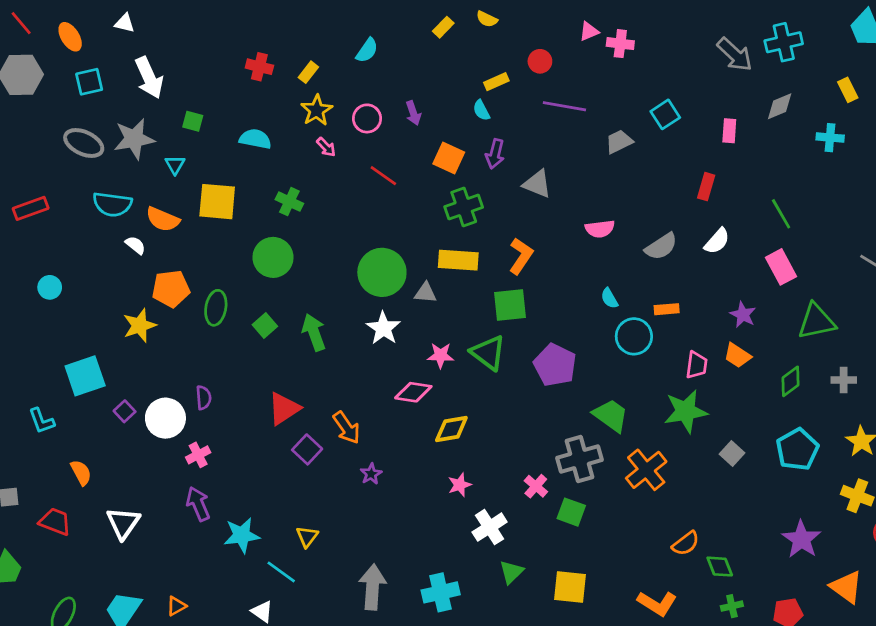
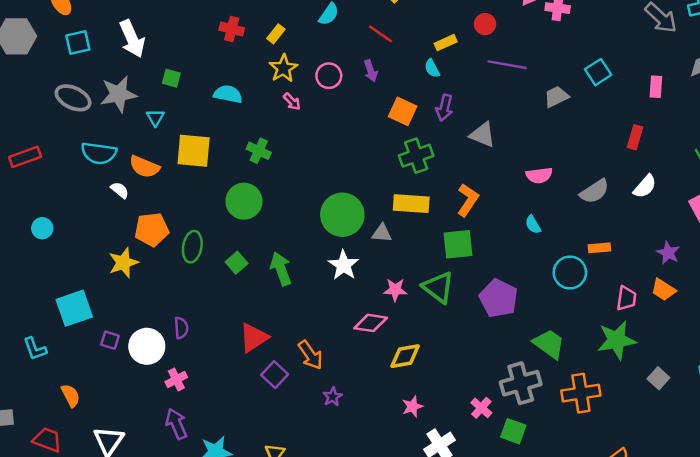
red line: (383, 176) -> (380, 34), moved
cyan semicircle: (609, 298) -> (533, 225), moved
purple square: (125, 411) -> (110, 340), turned -30
orange cross: (646, 470) -> (581, 393), turned 30

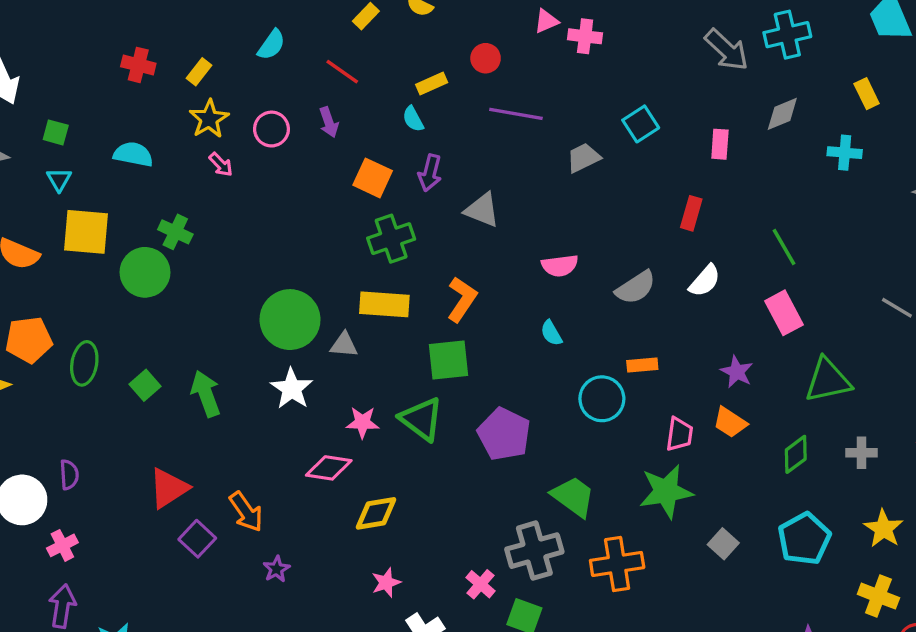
cyan triangle: (155, 118) -> (59, 180), moved
green circle: (244, 201) -> (145, 272), moved
purple arrow: (176, 424) -> (62, 606), turned 32

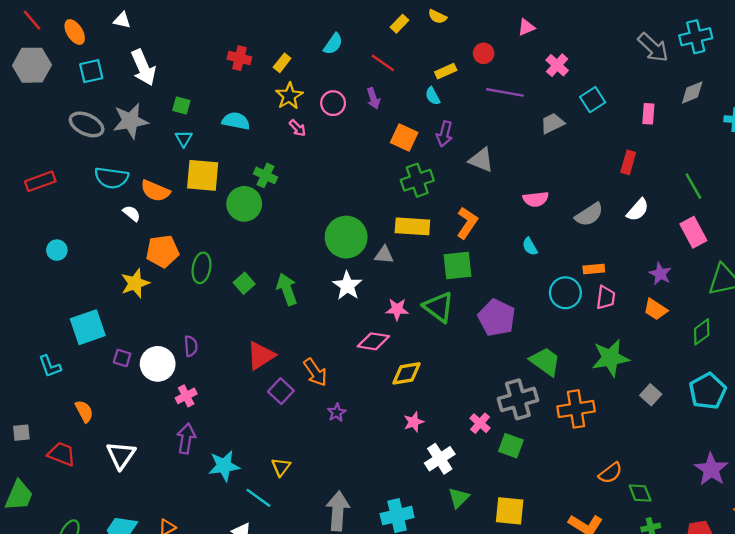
pink cross: (585, 36) -> (557, 65), moved, turned 35
pink trapezoid: (679, 434) -> (606, 298), moved

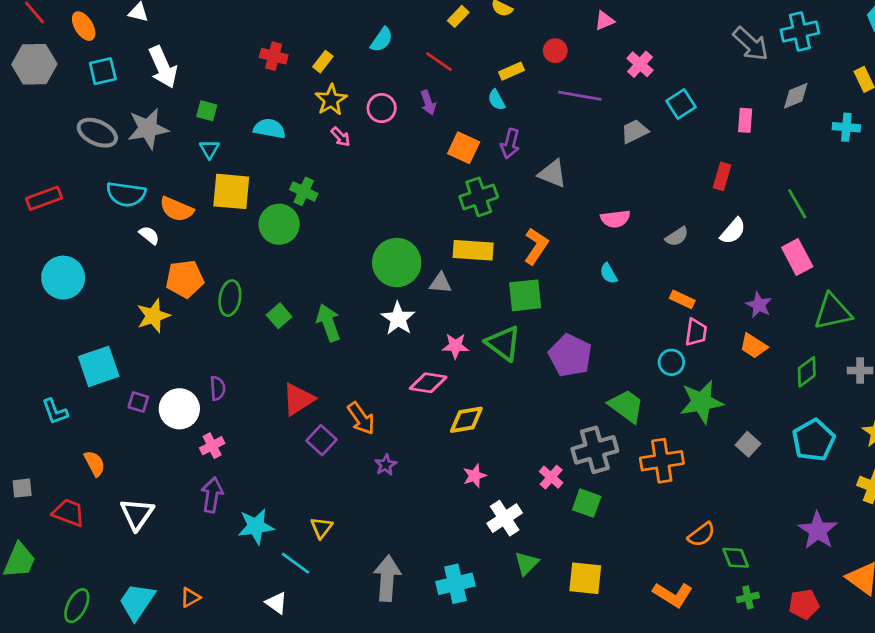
gray semicircle: (589, 215) -> (677, 237), size x0.7
cyan circle: (57, 250) -> (63, 278), size x1.8
orange rectangle: (594, 269) -> (682, 299), turned 30
cyan circle: (565, 293) -> (671, 362), moved, size x0.7

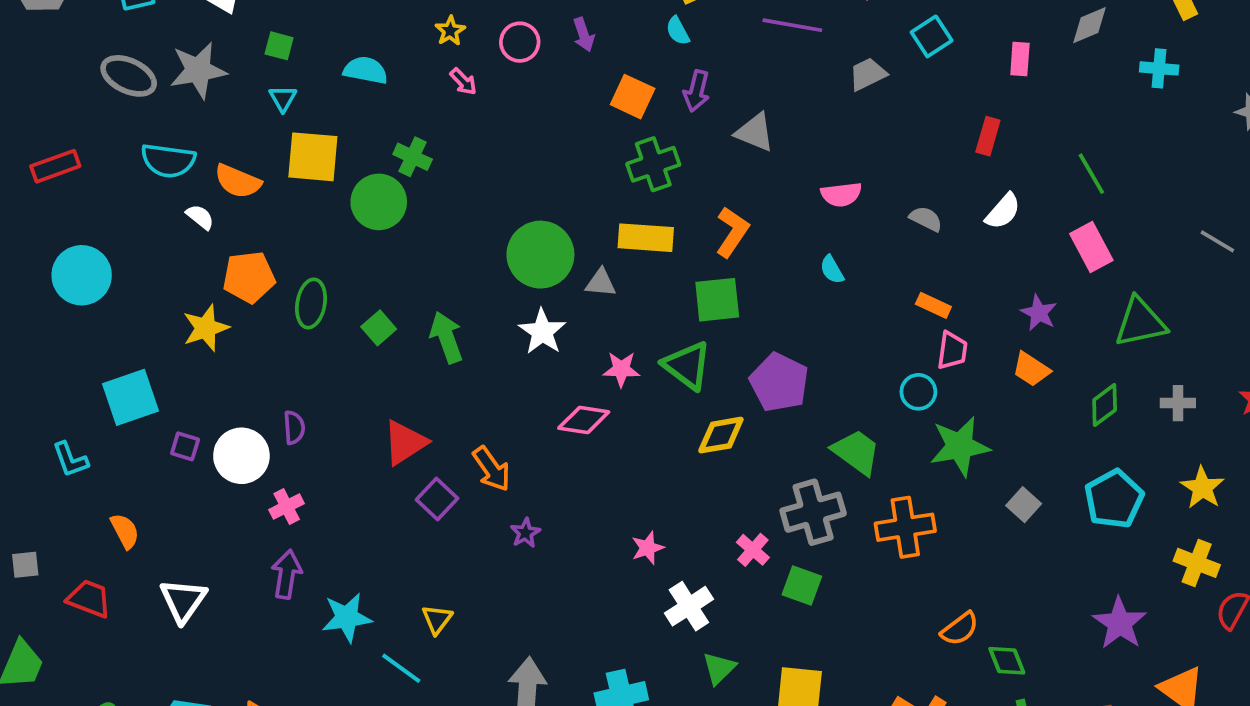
yellow star: (331, 100) -> (450, 31), size x0.7
gray semicircle: (677, 237) -> (926, 219), turned -120
yellow diamond: (466, 420) -> (721, 435), moved

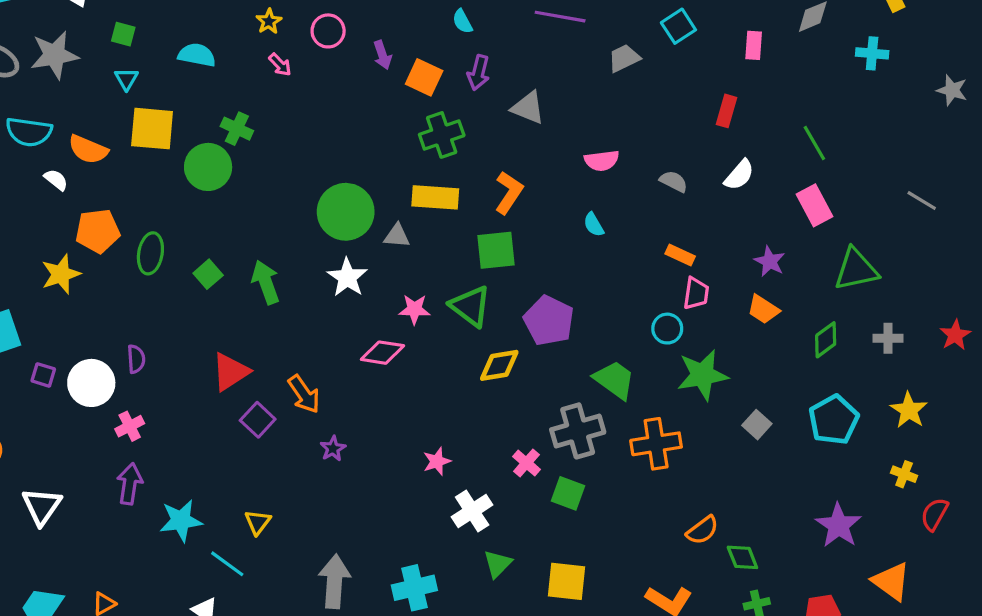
purple arrow: (584, 35) -> (382, 55), moved
yellow cross: (1197, 563) -> (904, 474), size x0.7

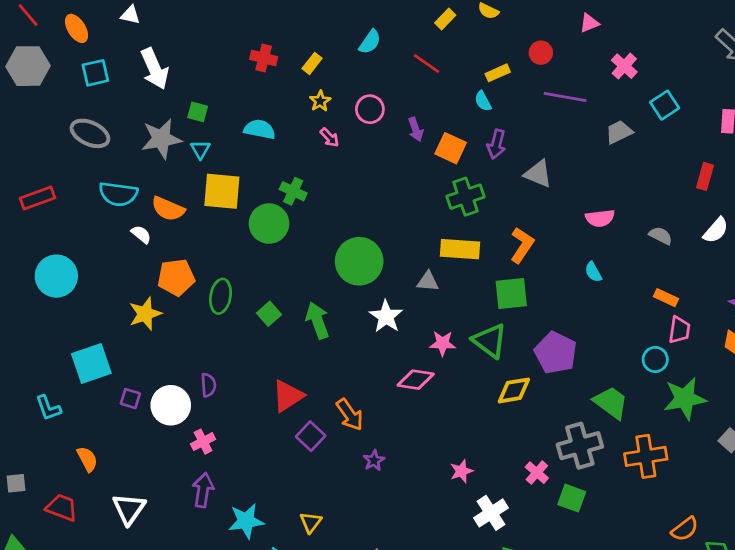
gray star: (54, 55) -> (161, 139), moved
green circle: (346, 212) -> (359, 261), moved

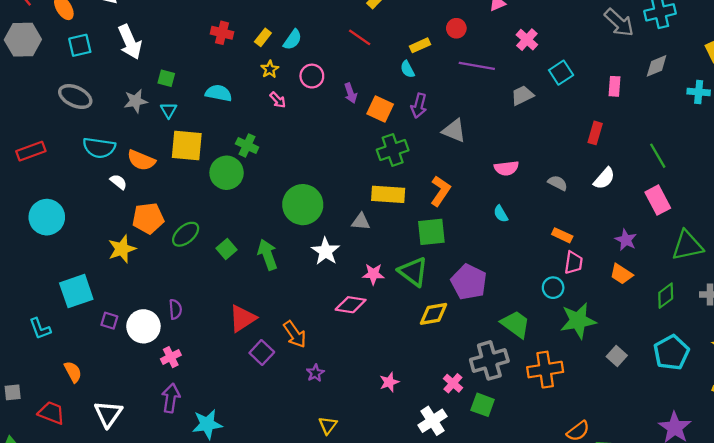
cyan semicircle: (370, 42) -> (293, 40), moved
gray star: (161, 139) -> (136, 101), size x0.7
green ellipse: (221, 296) -> (186, 234), turned 40
white cross: (491, 513) -> (432, 421), moved
yellow triangle: (311, 522) -> (328, 425), moved

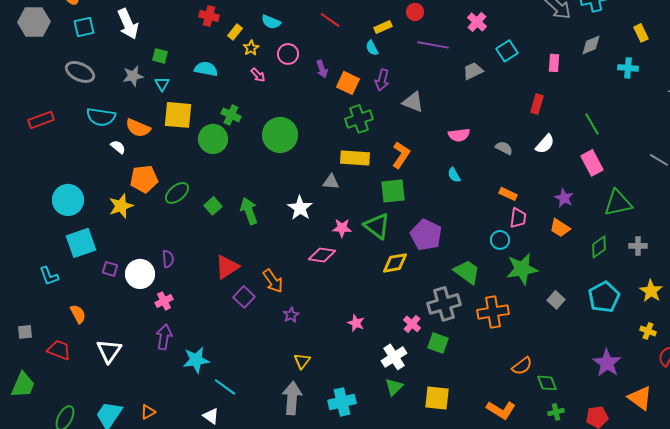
yellow rectangle: (263, 37) -> (235, 32), moved
cyan semicircle: (293, 40) -> (271, 22), turned 78
green circle: (303, 205) -> (280, 135), moved
cyan circle: (47, 217) -> (68, 200), moved
pink star: (389, 382) -> (356, 323), turned -30

